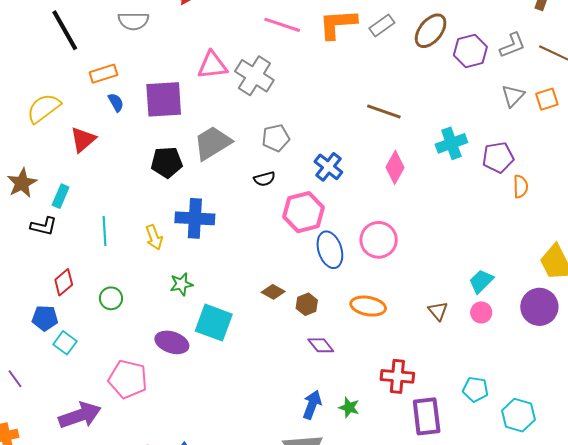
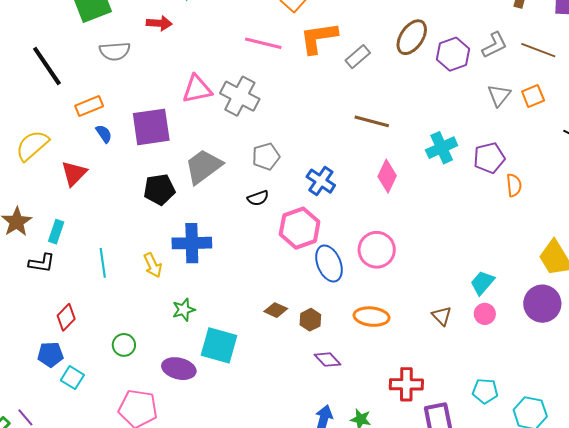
gray rectangle: (382, 26) -> (358, 57), moved
green circle: (111, 298) -> (124, 345), moved

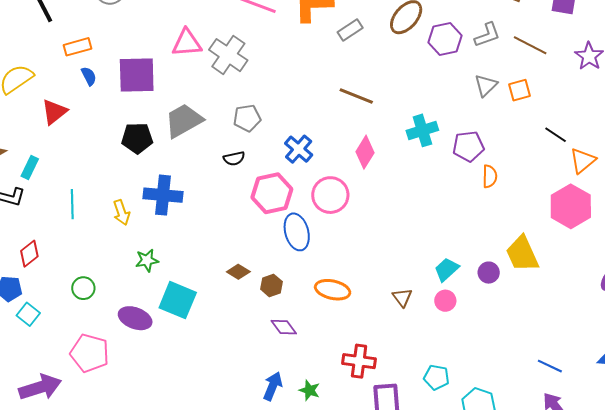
pink circle: (377, 250) -> (330, 195), moved
purple circle: (542, 304) -> (489, 273), moved, size x0.6

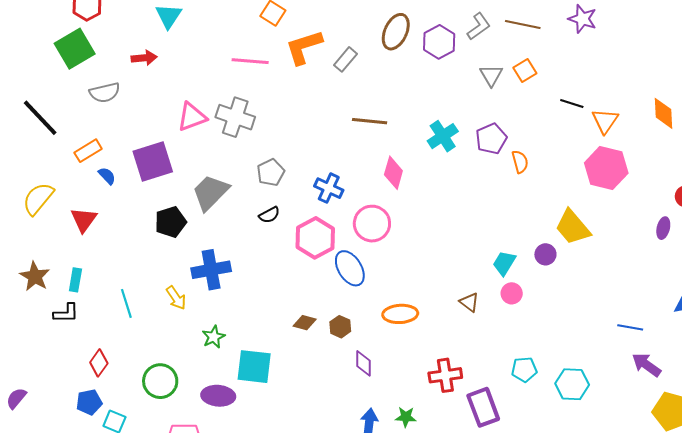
green circle: (83, 288) -> (160, 381), size x1.5
purple diamond: (284, 327) -> (363, 363), turned 52

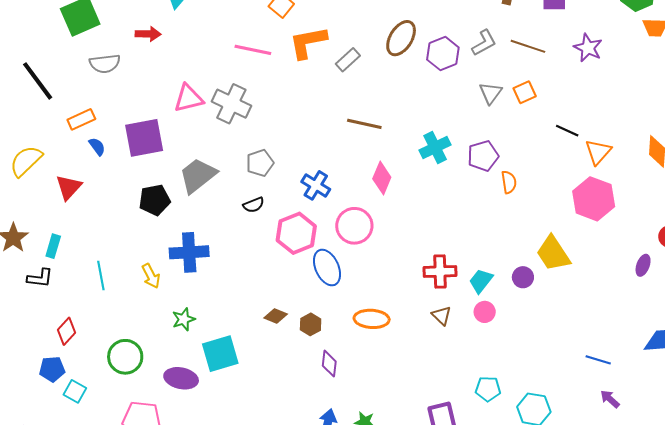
purple arrow: (646, 365) -> (610, 399), size x0.7
cyan square: (254, 367) -> (220, 354), turned -30
red cross: (445, 375) -> (440, 272), moved

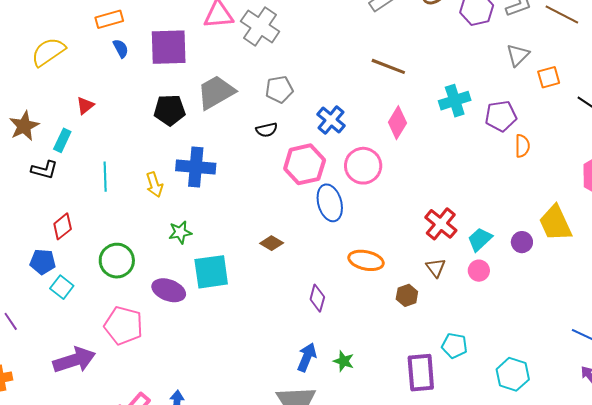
orange square: (525, 92) -> (549, 77), moved
red triangle: (69, 187) -> (85, 106), moved, size x0.7
red cross: (440, 272) -> (441, 224), turned 32
brown hexagon: (311, 324) -> (407, 295), moved
cyan pentagon: (488, 389) -> (455, 346), moved

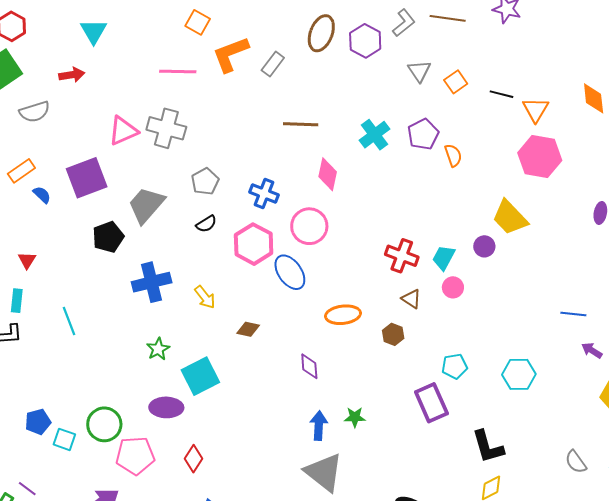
yellow arrow: (154, 185) -> (205, 297), moved
red diamond: (63, 226) -> (194, 459), moved
green circle: (117, 261) -> (104, 424), moved

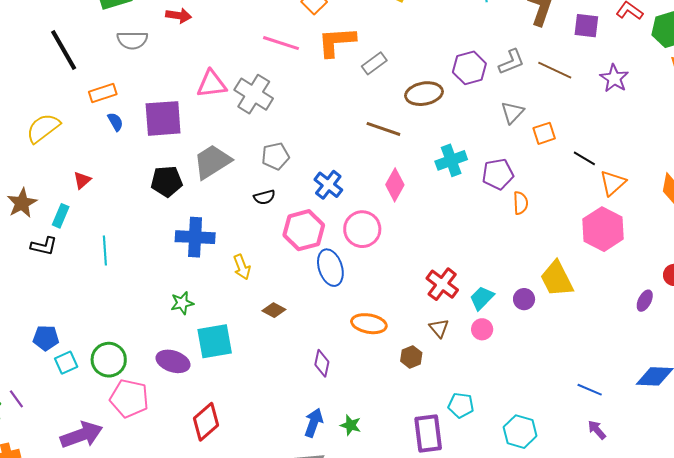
brown ellipse: (321, 33) -> (424, 94), moved, turned 42
cyan square: (64, 439) -> (66, 363), turned 30
red diamond: (194, 459) -> (206, 422), moved, size x1.4

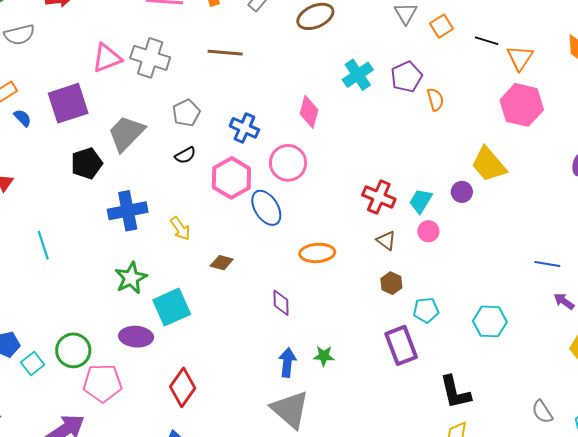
brown line: (383, 129) -> (225, 53), moved
green star: (182, 303) -> (131, 278), size x1.4
brown hexagon: (411, 357) -> (391, 283), moved

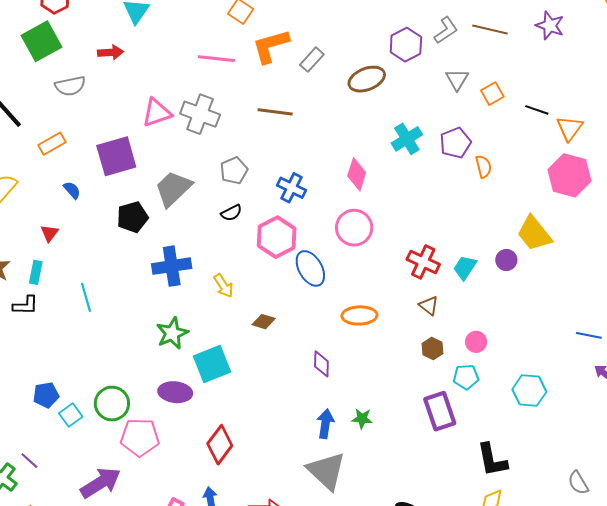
blue semicircle: (23, 118) -> (72, 190), moved
pink circle: (288, 163) -> (354, 228), moved
pink circle: (428, 231) -> (476, 342), moved

